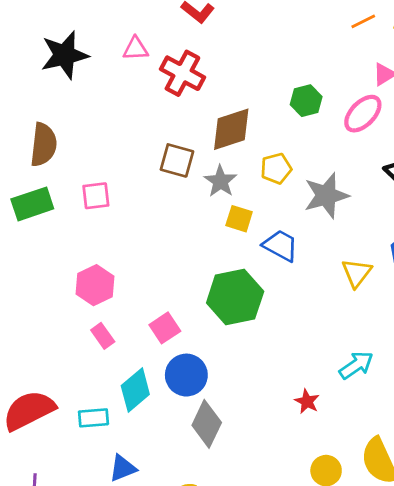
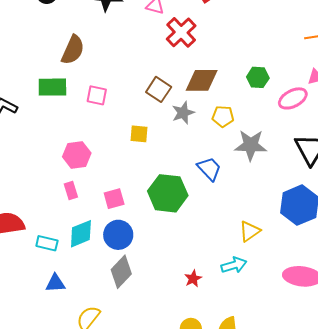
yellow square: (239, 219) -> (139, 134), moved, turned -30
yellow triangle: (357, 273) -> (250, 231), moved

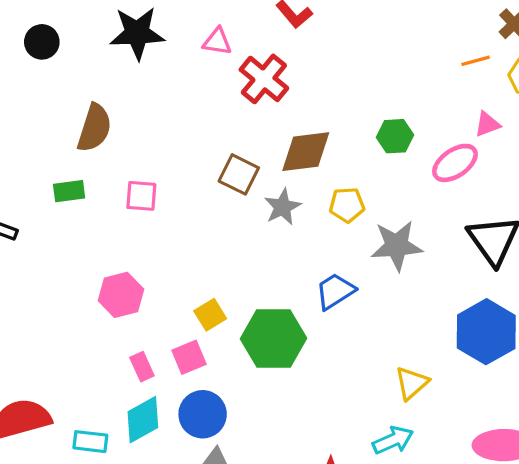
green rectangle: (52, 87) -> (69, 191), size x0.7
yellow square: (139, 134) -> (210, 315), moved, turned -30
blue trapezoid: (209, 169) -> (335, 291), turned -72
pink rectangle: (71, 190) -> (142, 367), moved

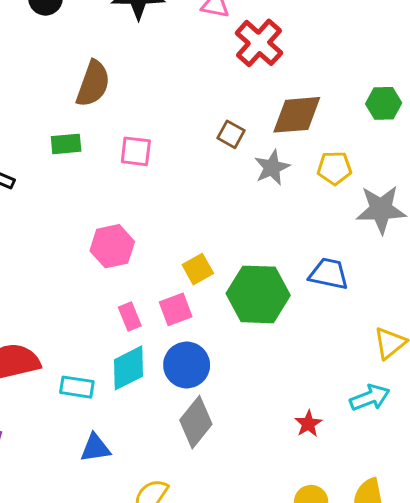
brown square: (239, 174) -> (231, 134), size x0.7
blue trapezoid: (335, 291) -> (329, 274), moved, turned 42

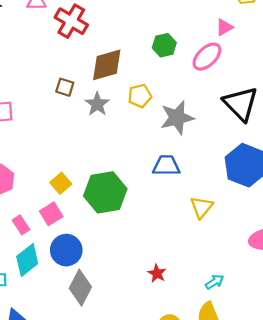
blue trapezoid: (329, 274) -> (166, 166), moved
cyan arrow: (370, 398) -> (215, 282), moved, size x0.7

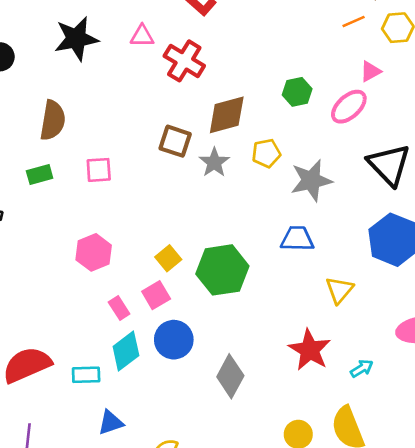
brown square: (65, 87) -> (175, 141), size x1.4
red star: (157, 273) -> (310, 350), moved, size x1.8
cyan arrow: (215, 282) -> (362, 368), moved
gray diamond: (80, 288) -> (230, 376), moved

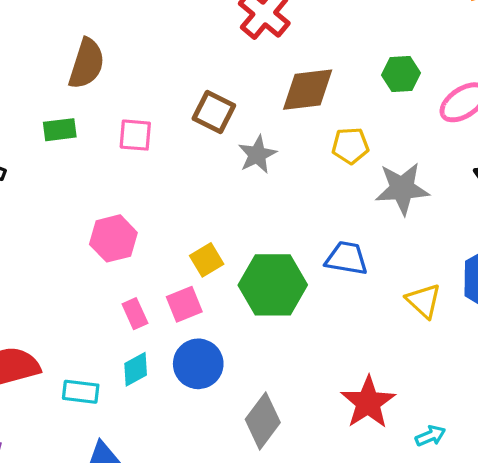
brown square: (175, 141) -> (214, 112), moved
gray star: (214, 162) -> (257, 155), moved
blue trapezoid: (297, 239) -> (347, 258), moved
yellow triangle: (339, 290) -> (424, 301), moved, turned -36
cyan diamond: (126, 351) -> (136, 369), size x0.7

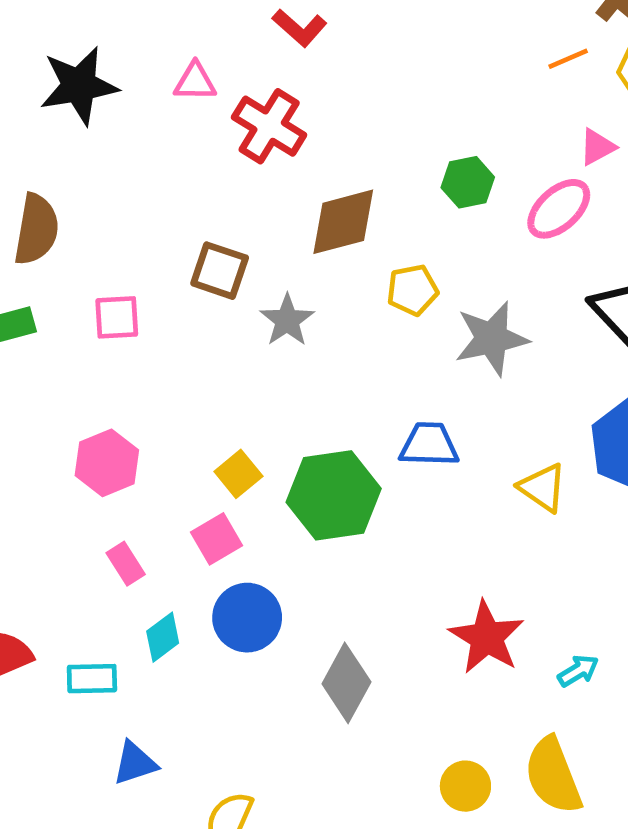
pink rectangle: (135, 314) -> (126, 564), moved

